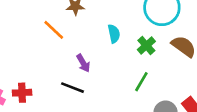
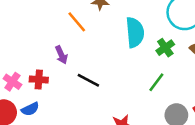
cyan semicircle: (114, 34) -> (135, 32), size x1.6
purple arrow: (83, 63) -> (61, 55), moved

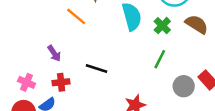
purple arrow: (61, 55) -> (54, 53), moved
red cross: (39, 80) -> (61, 82), moved

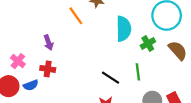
green line: (160, 59) -> (138, 72), turned -49
black line: (97, 69) -> (110, 78), moved

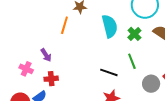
orange line: (76, 16) -> (64, 25), turned 66
pink cross: (18, 61) -> (26, 69), moved

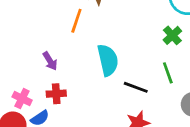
cyan semicircle: (110, 26) -> (108, 60), moved
pink cross: (26, 69) -> (22, 99), moved

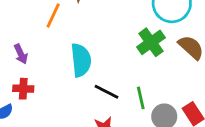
green cross: (172, 35) -> (151, 42), size x1.4
green line: (168, 73) -> (141, 98), moved

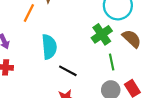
green line: (141, 98) -> (112, 62), moved

